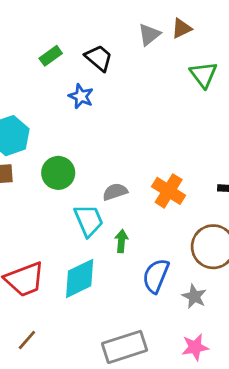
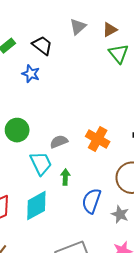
brown triangle: (182, 28) -> (110, 30), moved

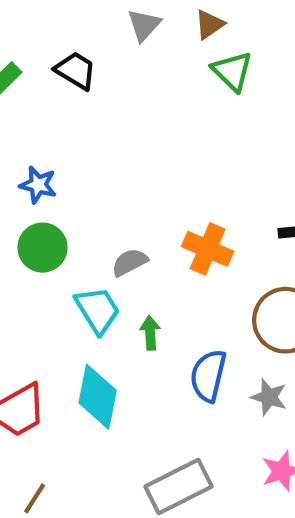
blue star: (31, 74) -> (38, 185), moved
cyan diamond: (36, 206) -> (98, 397), turned -44

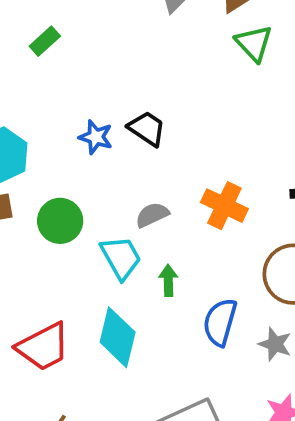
black trapezoid: (76, 71) -> (147, 129), moved
blue star: (38, 185) -> (96, 137), moved
green circle: (43, 248) -> (60, 221), moved

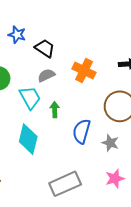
black trapezoid: (147, 129) -> (45, 48), moved

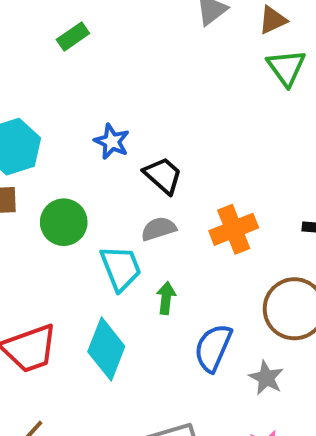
orange cross: (84, 71) -> (234, 229), turned 35

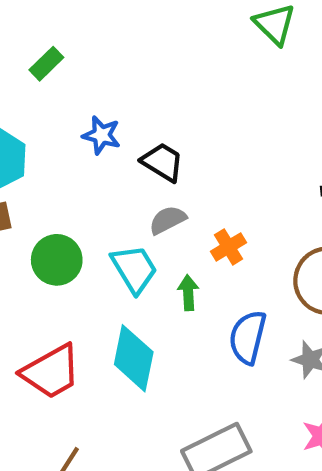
green rectangle: (73, 36) -> (46, 64), moved
green circle: (64, 222) -> (57, 260), moved
orange cross: (234, 229) -> (229, 247), moved, size x0.7

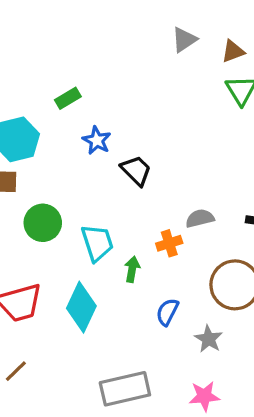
green rectangle: (46, 64) -> (68, 98), moved
gray semicircle: (168, 220) -> (200, 218), moved
blue semicircle: (248, 337) -> (167, 312), size x0.7

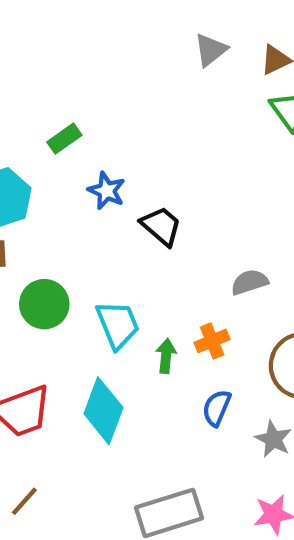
orange cross: (169, 243) -> (212, 341), moved

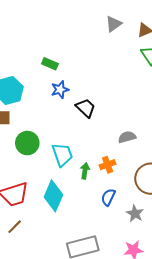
green rectangle: (64, 139) -> (50, 64), moved, turned 56
blue star: (107, 191) -> (60, 90), turned 30
brown line: (24, 501) -> (15, 227), moved

